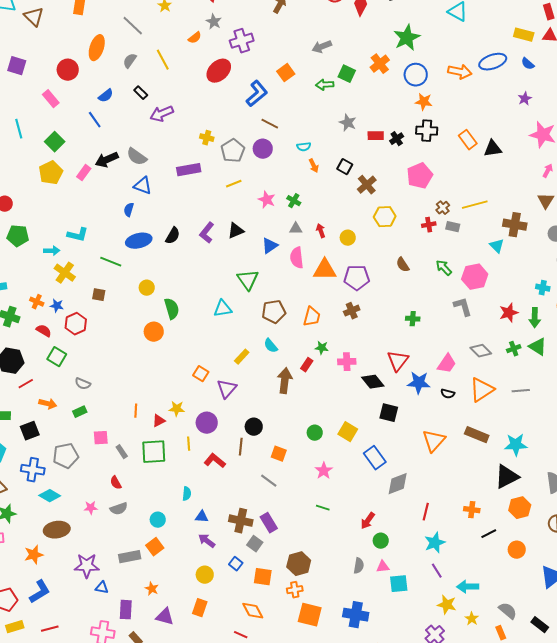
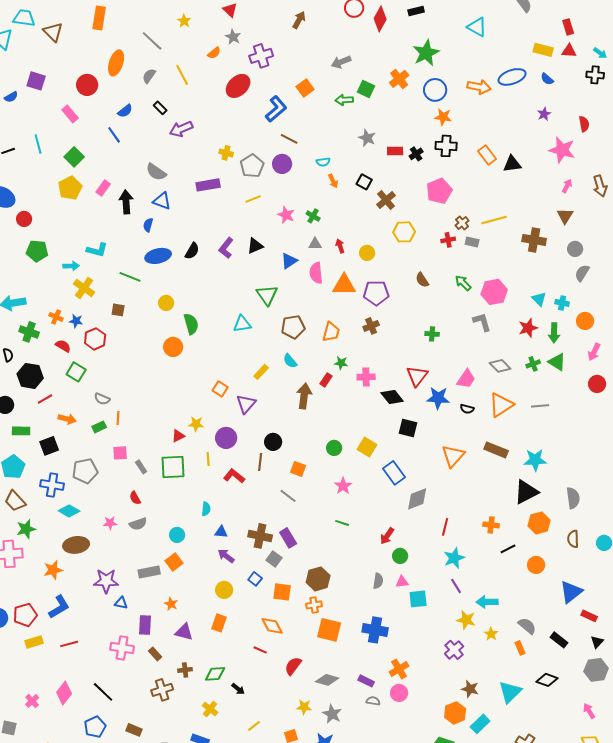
black arrow: (107, 160) -> (126, 202), moved, turned 110
cyan triangle: (497, 246) -> (539, 299), moved
orange line: (136, 411) -> (118, 418), moved

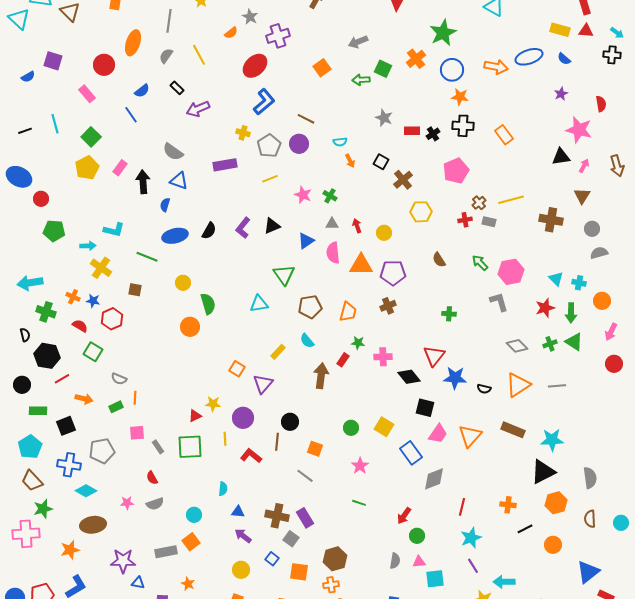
gray line: (152, 41) -> (169, 21), turned 55
blue L-shape: (276, 109) -> (264, 102), moved
black triangle: (512, 164) -> (561, 157), moved
gray semicircle: (582, 273) -> (599, 253), turned 42
pink trapezoid: (466, 379) -> (438, 434), moved

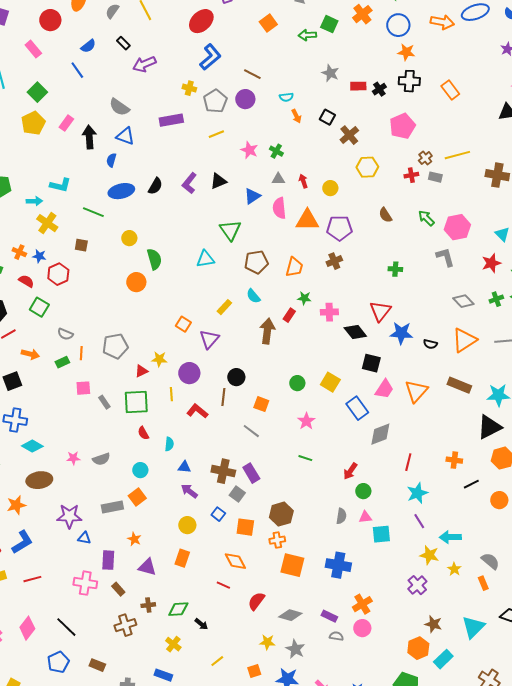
gray pentagon: (102, 451) -> (115, 346), moved
red semicircle: (152, 478) -> (143, 433), moved

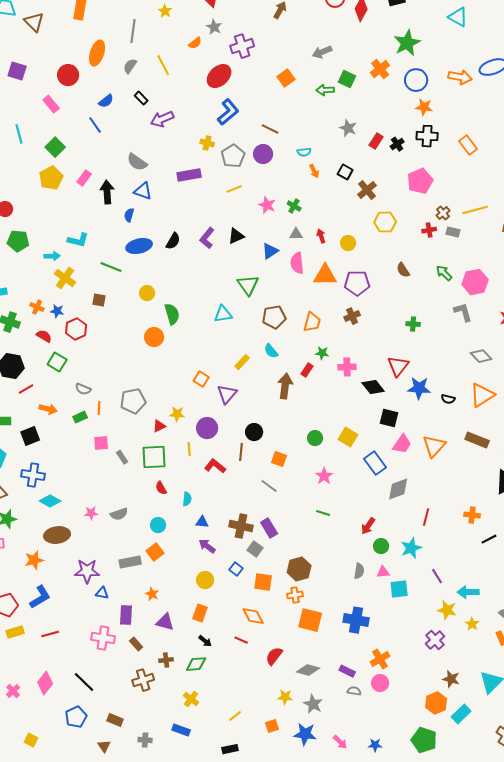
red rectangle: (358, 86) -> (376, 141), turned -56
cyan star: (417, 493) -> (411, 548), moved
black arrow: (201, 624) -> (205, 641), moved

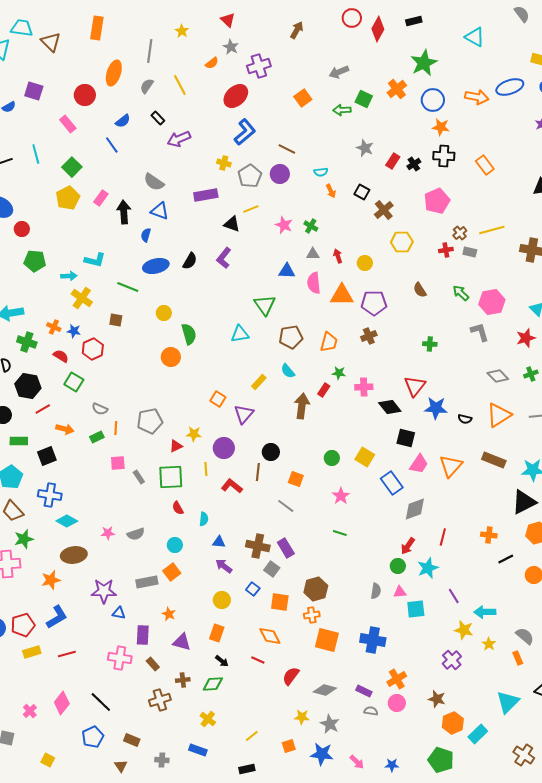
black triangle: (236, 236) -> (232, 224), moved, turned 42
blue triangle: (270, 251) -> (287, 271), turned 36
red arrow: (368, 526) -> (408, 546), moved
brown star: (451, 679) -> (437, 699), moved

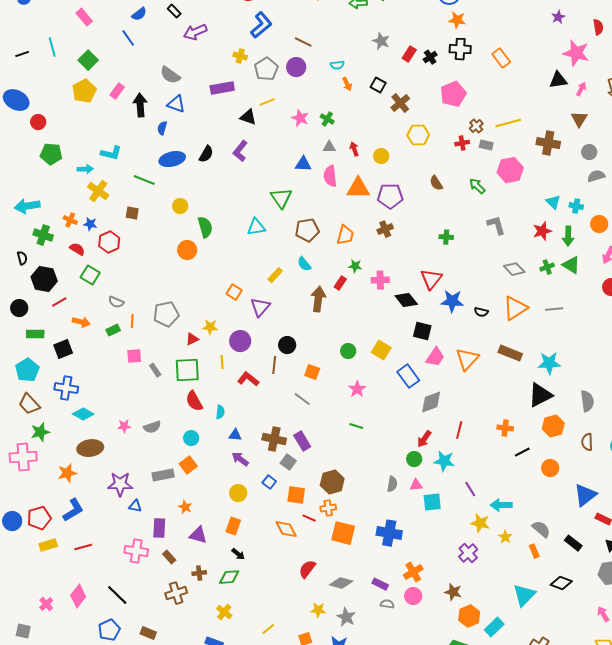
pink hexagon: (492, 302) -> (510, 170), moved
red semicircle: (178, 508) -> (194, 401), size x1.5
cyan star: (428, 568) -> (444, 461), turned 30
red line: (258, 660) -> (309, 518), moved

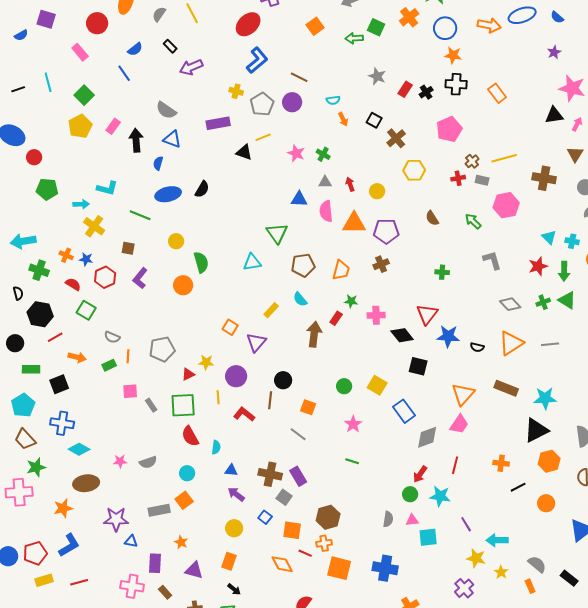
purple L-shape: (240, 151) -> (140, 278), moved
pink trapezoid: (435, 357) -> (459, 424), moved

